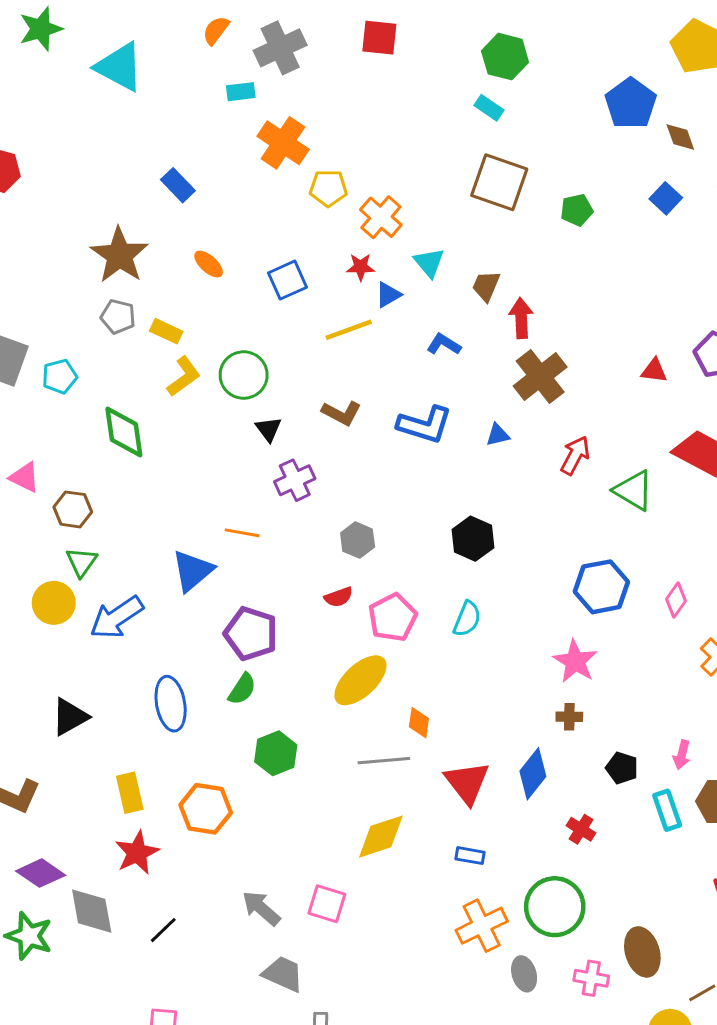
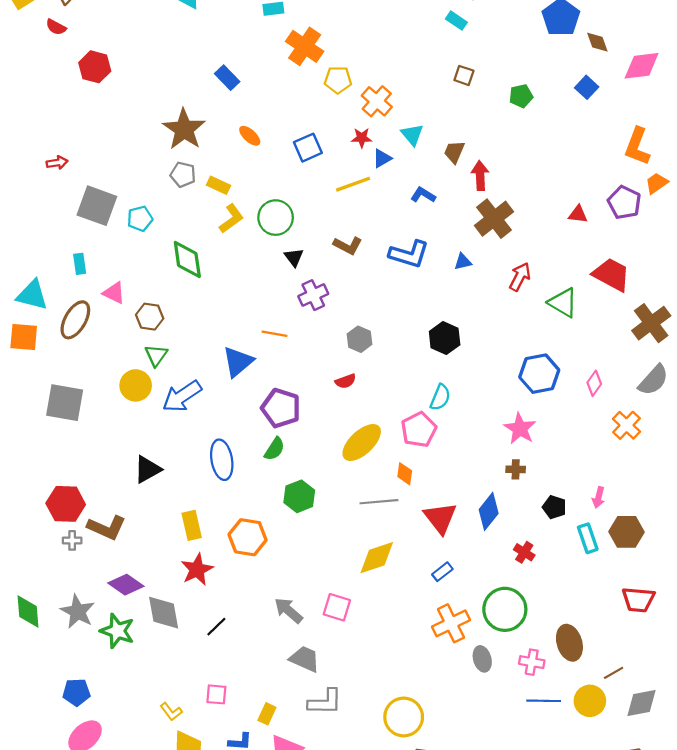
brown square: (499, 182) -> (464, 75), size x0.5
pink pentagon: (393, 617) -> (419, 430), moved
blue rectangle: (470, 856) -> (442, 572), turned -48

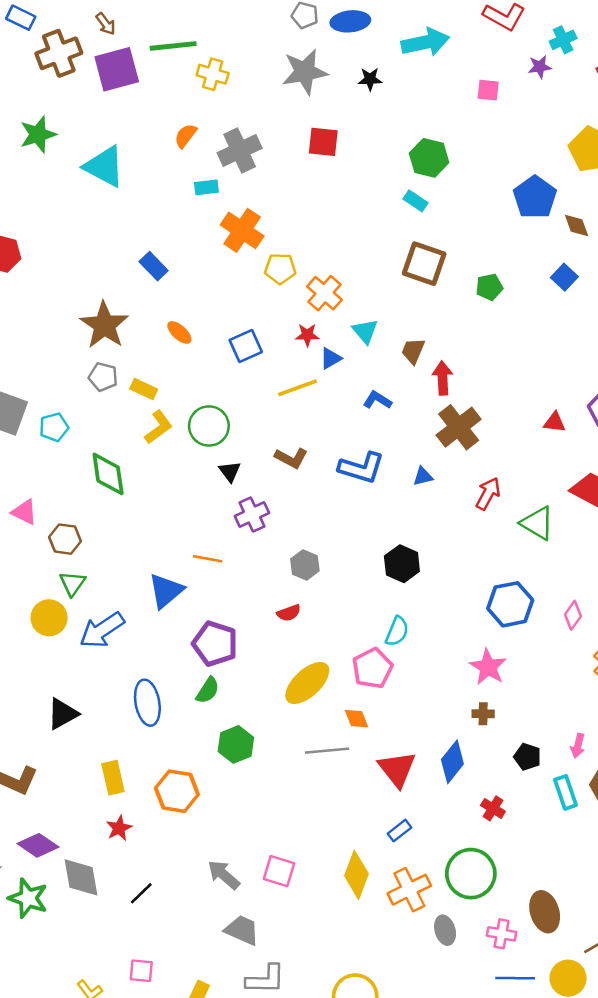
brown square: (464, 75) -> (424, 264), size x1.8
orange diamond: (405, 474) -> (356, 719), turned -30
yellow diamond: (377, 558) -> (356, 875), moved, turned -51
red star: (197, 570) -> (119, 828), size x0.7

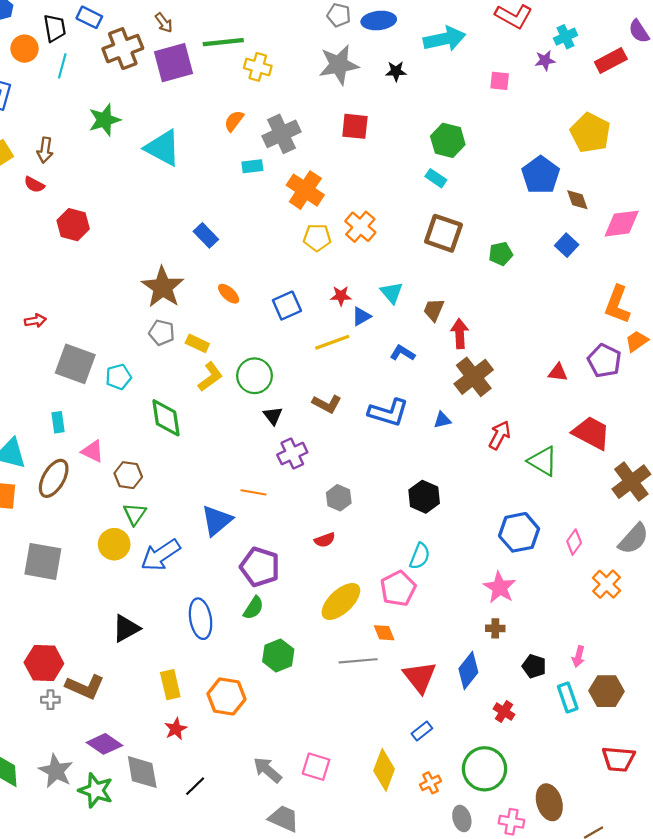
orange cross: (242, 230) -> (305, 190), moved
orange cross: (324, 293) -> (360, 227), moved
orange cross: (409, 890) -> (431, 783), size x0.6

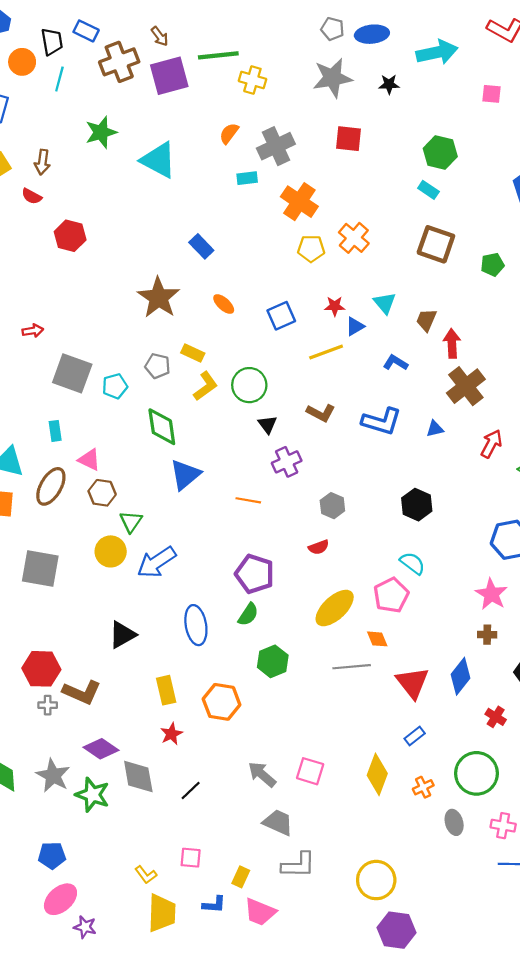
gray pentagon: (162, 333) -> (158, 366), moved
brown hexagon: (128, 475) -> (102, 493), moved
blue triangle: (217, 520) -> (185, 475), moved
cyan semicircle: (420, 556) -> (412, 563), turned -75

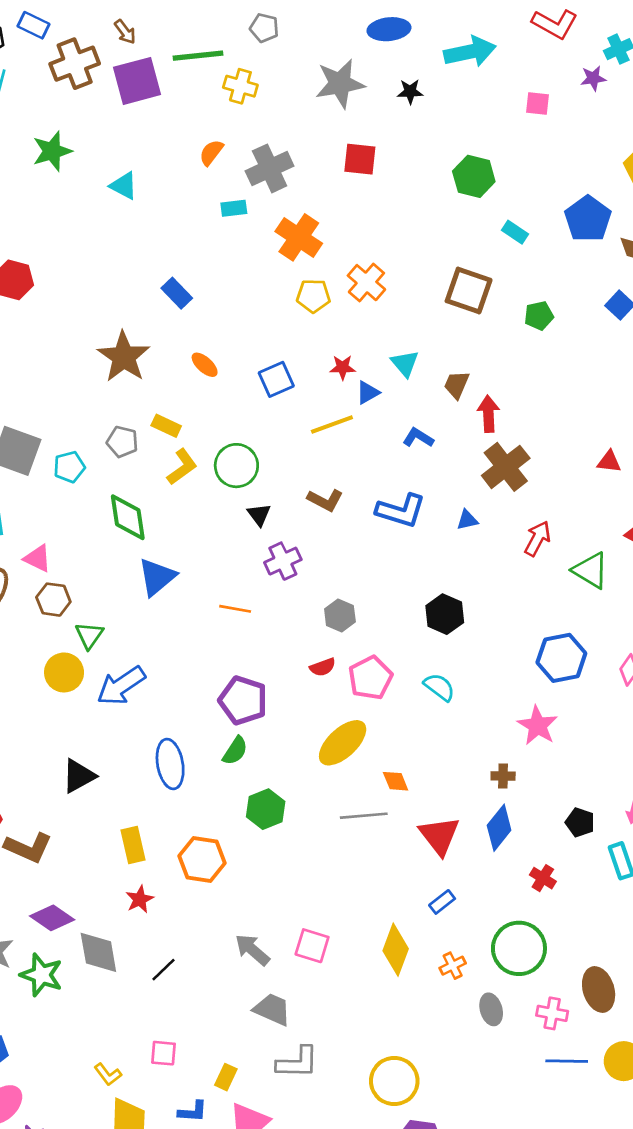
gray pentagon: (332, 29) -> (264, 28), moved
cyan triangle: (159, 160) -> (124, 186), size x0.6
cyan rectangle: (428, 190) -> (515, 232), moved
pink pentagon: (391, 595) -> (370, 678), moved
brown cross: (487, 635) -> (503, 776), moved

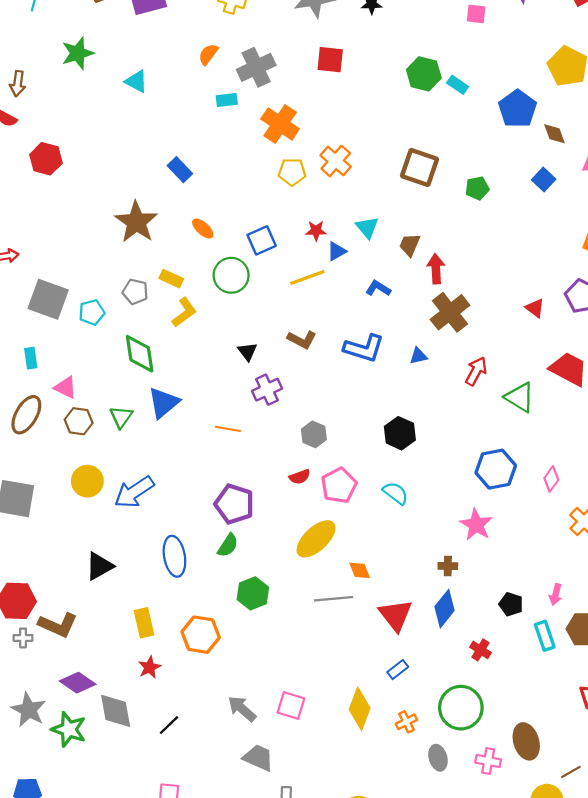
cyan rectangle: (515, 232) -> (458, 85), moved
red triangle: (609, 462) -> (535, 308), turned 30
green circle: (236, 466) -> (231, 275), moved
green triangle: (89, 635) -> (121, 417), moved

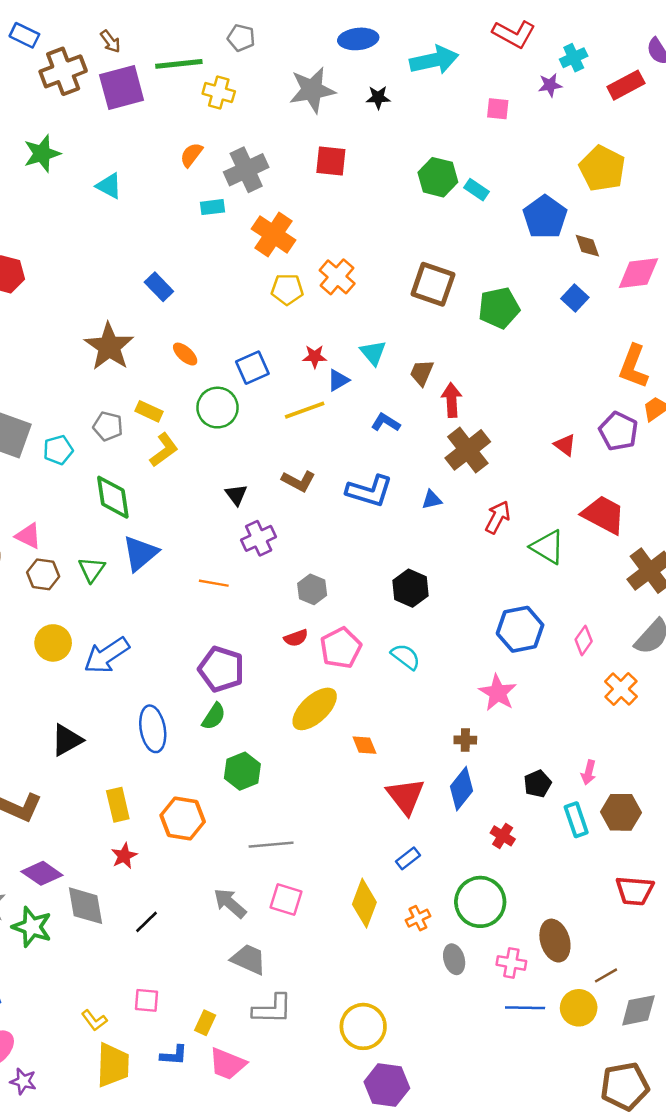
green pentagon: (477, 188) -> (499, 308), size x1.5
gray line: (333, 599) -> (271, 845), moved
black pentagon: (511, 604) -> (538, 784), turned 30

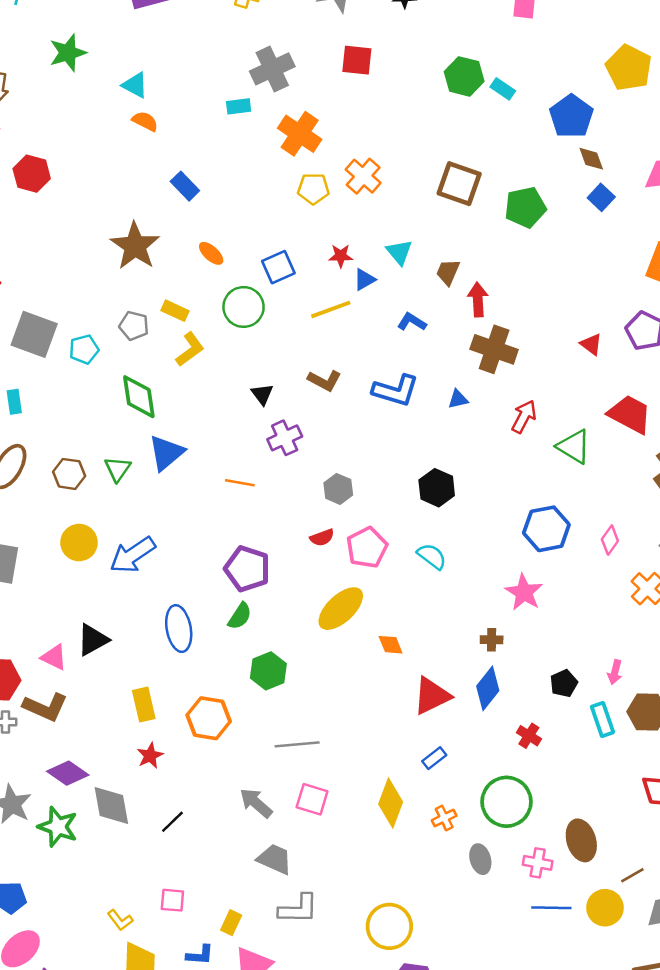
orange semicircle: (191, 155) -> (145, 121), moved, turned 80
brown diamond: (587, 246) -> (591, 159), moved
brown cross: (468, 450) -> (494, 349), turned -33
pink triangle: (28, 536) -> (54, 657), moved
red triangle: (406, 796) -> (432, 696), turned 42

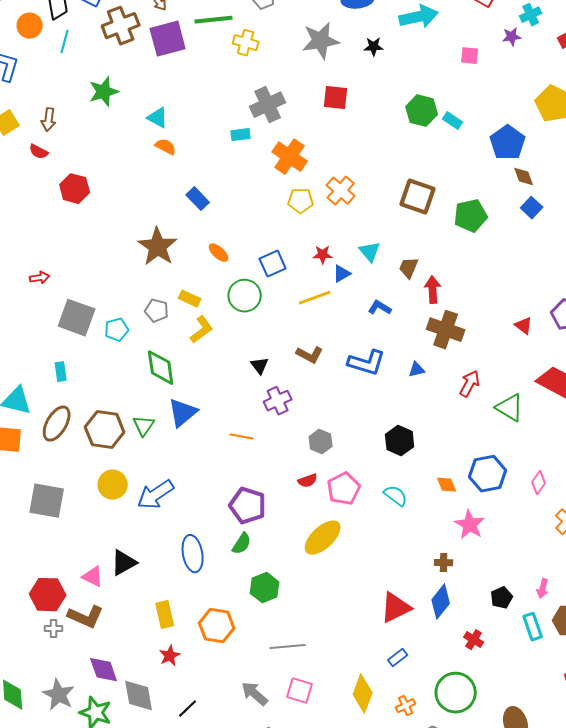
brown hexagon: (69, 474) -> (105, 430), size x1.5
orange diamond: (391, 645) -> (447, 485), moved
purple diamond: (68, 773) -> (104, 670), turned 36

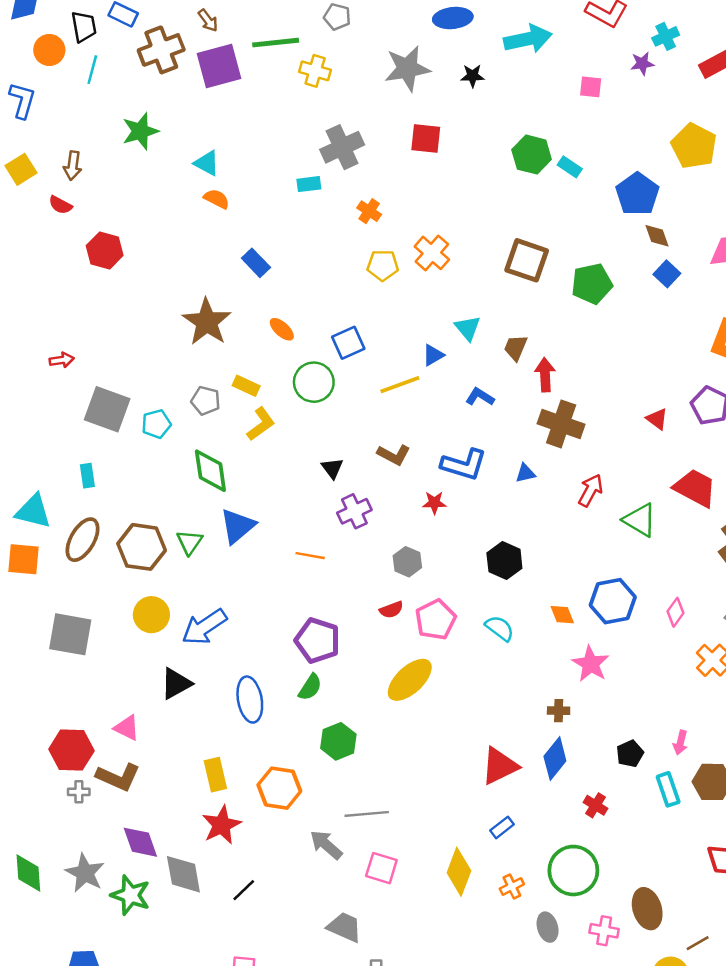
orange cross: (290, 157) -> (369, 211), size x0.6
red star: (323, 255) -> (434, 503), moved
black triangle: (124, 563) -> (176, 684), moved
red star: (170, 656) -> (222, 825), size x1.5
gray arrow: (255, 694) -> (326, 845), moved

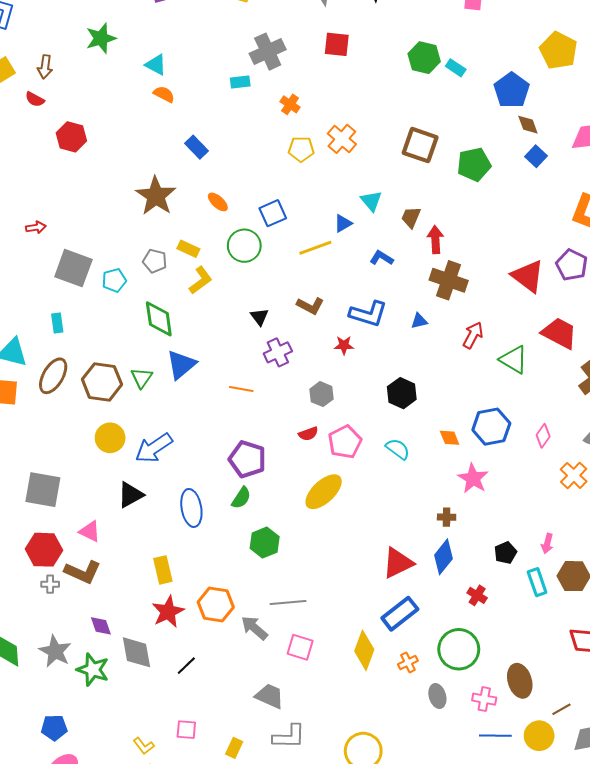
red triangle: (657, 419) -> (528, 276), size x1.8
gray square: (70, 634) -> (43, 490), moved
orange hexagon: (279, 788) -> (216, 605), moved
blue rectangle: (502, 827) -> (400, 614), size x1.8
purple diamond: (140, 842) -> (101, 626), size x0.7

